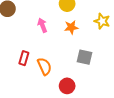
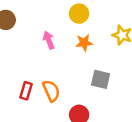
red rectangle: (24, 58) -> (26, 91), moved

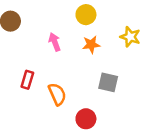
red rectangle: (26, 91) -> (27, 80), moved

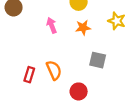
red rectangle: (27, 80) -> (29, 75), moved

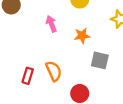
orange star: (83, 28) -> (82, 36), moved

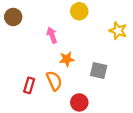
orange star: (82, 36) -> (67, 59), moved

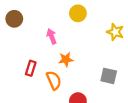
gray square: (99, 71) -> (109, 76), moved
red rectangle: (29, 85) -> (31, 68), moved

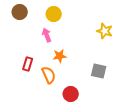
yellow circle: (78, 13) -> (54, 14), moved
brown circle: (14, 19) -> (20, 12), moved

